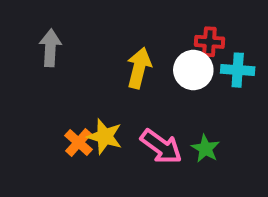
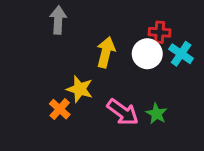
gray arrow: (50, 48) -> (58, 20), moved
cyan cross: (238, 70) -> (181, 54), turned 30
yellow star: (105, 136) -> (80, 89), moved

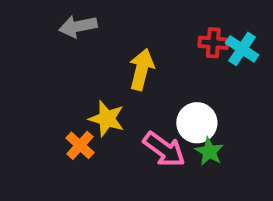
gray arrow: (58, 20) -> (78, 26), turned -104
white circle: (147, 54) -> (197, 123), moved
cyan cross: (181, 54) -> (242, 49), moved

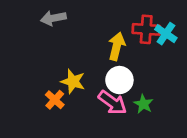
red cross: (213, 43) -> (146, 29), size x1.4
yellow arrow: (142, 69) -> (117, 46), moved
white circle: (197, 123) -> (119, 80), moved

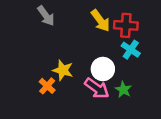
gray arrow: (53, 18) -> (46, 16), turned -115
cyan cross: (166, 34) -> (131, 50), moved
yellow arrow: (117, 46) -> (100, 21), moved, turned 130

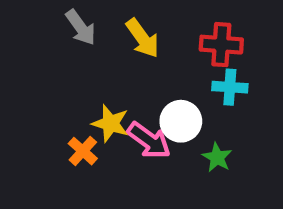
yellow arrow: (100, 21) -> (142, 38), moved
cyan cross: (131, 50) -> (230, 87), turned -30
pink arrow: (97, 88) -> (149, 140), moved

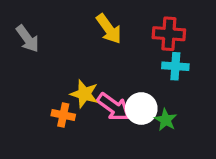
gray arrow: (81, 27) -> (28, 39), moved
white circle: (181, 121) -> (141, 109), moved
orange cross: (83, 151) -> (63, 115), turned -30

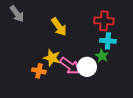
yellow arrow: (109, 29) -> (59, 27), moved
gray arrow: (28, 39) -> (17, 14), moved
green star: (166, 120) -> (102, 56), moved

